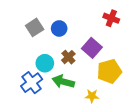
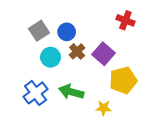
brown cross: (68, 57) -> (77, 51), moved
cyan circle: (45, 63) -> (51, 57), moved

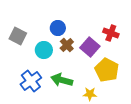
red cross: (125, 20) -> (111, 33), moved
gray square: (39, 31) -> (18, 36), moved, turned -30
yellow pentagon: (123, 80) -> (107, 70), turned -30

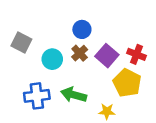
blue circle: (58, 28) -> (82, 29), moved
red cross: (111, 33) -> (137, 54), moved
blue cross: (31, 81) -> (37, 96), turned 30

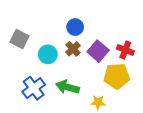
yellow pentagon: (127, 83) -> (117, 76), turned -30
blue cross: (37, 96) -> (34, 88), turned -30

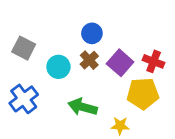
blue cross: (34, 88) -> (24, 99), moved

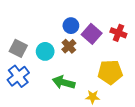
gray square: (24, 48) -> (18, 48), moved
red cross: (154, 61) -> (118, 33), moved
purple square: (120, 63) -> (92, 34), moved

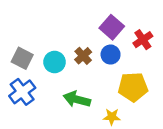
blue circle: (71, 26) -> (111, 55), moved
red cross: (118, 33) -> (143, 40), turned 35
purple square: (92, 34) -> (112, 27), moved

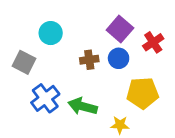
brown cross: (83, 56) -> (89, 60), turned 35
cyan circle: (55, 62) -> (51, 33), moved
blue cross: (22, 92) -> (45, 98), moved

